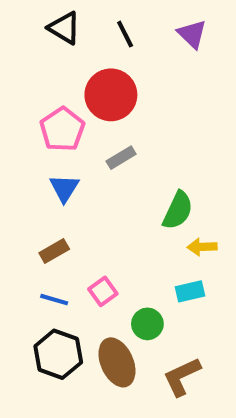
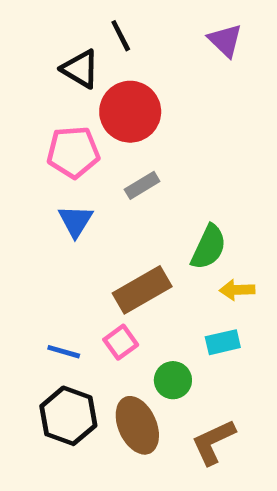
black triangle: (64, 28) -> (80, 69), moved
black line: (125, 34) -> (121, 36), moved
pink pentagon: (62, 129) -> (73, 152), turned 30
brown rectangle: (54, 251) -> (142, 290), moved, size x1.6

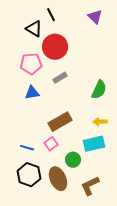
blue triangle: (76, 221) -> (32, 93), turned 49
green semicircle: (209, 247) -> (99, 90), moved
cyan rectangle: (223, 342) -> (94, 144), size x1.5

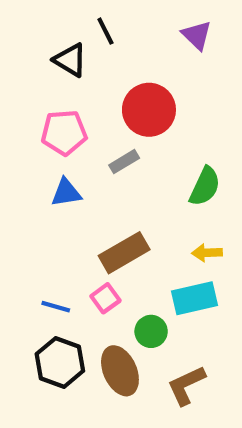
red circle: (55, 47) -> (149, 110), moved

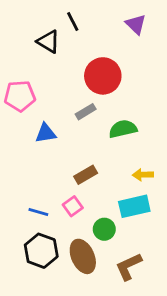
pink pentagon: (64, 133) -> (20, 96), moved
green semicircle: (205, 186) -> (123, 129), moved, turned -128
brown rectangle: (124, 253) -> (86, 175), size x0.7

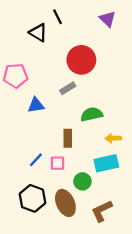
green semicircle: (123, 129) -> (92, 114), moved
brown rectangle: (86, 175) -> (68, 138), turned -60
pink square: (73, 206) -> (57, 163), turned 35
blue line: (38, 212) -> (36, 160), moved, turned -63

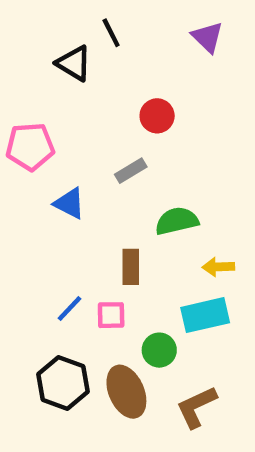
red circle: (81, 60) -> (157, 116), size x0.6
blue triangle: (36, 105) -> (69, 203), turned 36

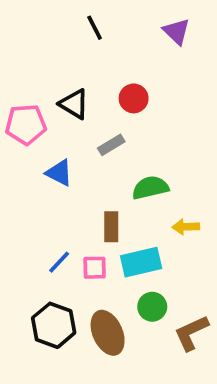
black triangle: (74, 63) -> (74, 104), moved
cyan rectangle: (205, 315) -> (141, 262), moved
green circle: (159, 350) -> (152, 307), moved
brown L-shape: (196, 407) -> (191, 333), moved

